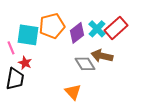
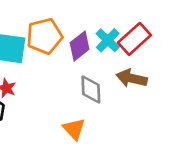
brown arrow: (102, 56) -> (132, 78), moved
gray diamond: (85, 64) -> (91, 89), turned 30

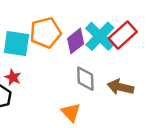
cyan cross: (108, 40) -> (100, 36), size x1.4
brown arrow: (132, 78) -> (120, 87), moved

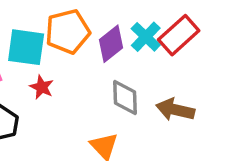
cyan cross: (100, 36) -> (146, 37), size x0.7
red star: (13, 77) -> (42, 87), moved

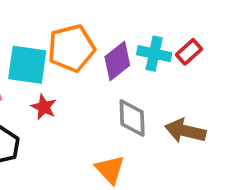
red rectangle: (179, 35) -> (189, 52), size x0.6
cyan cross: (146, 37) -> (154, 54), turned -32

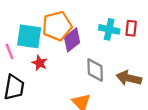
red rectangle: (189, 52) -> (131, 28), turned -42
purple diamond: (117, 61) -> (72, 40), moved

